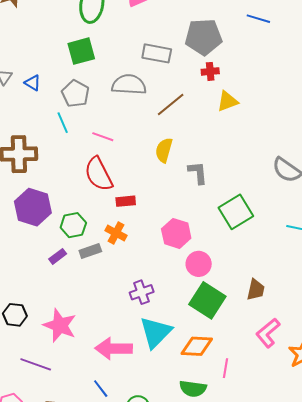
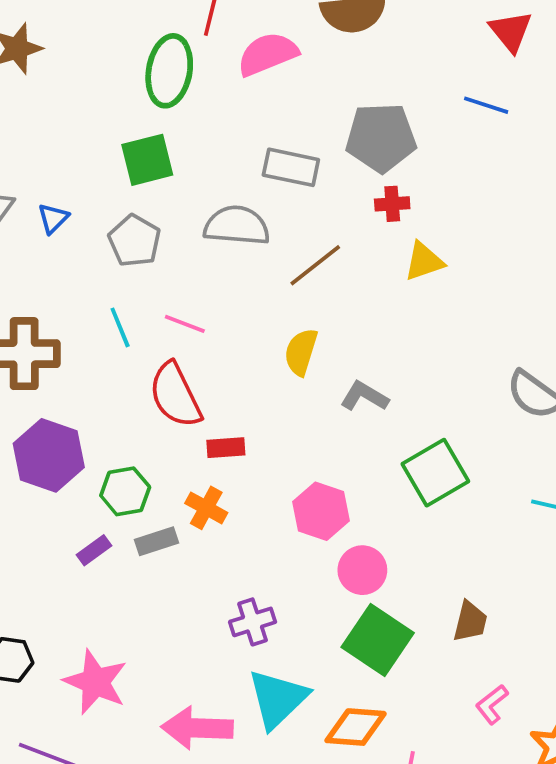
blue triangle: (33, 83) -> (53, 218), turned 42
cyan line: (63, 123) -> (120, 327), moved
gray L-shape: (198, 173) -> (364, 396), turned -55
pink L-shape: (268, 333) -> (492, 704), size x0.7

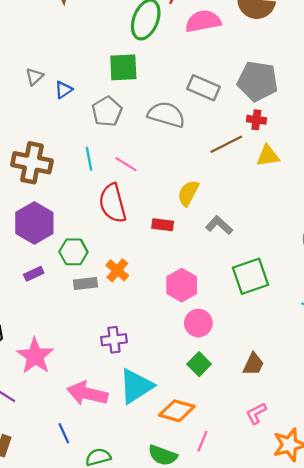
brown line: (315, 265) -> (226, 144), moved
red rectangle: (226, 448) -> (163, 225), moved
purple rectangle: (94, 550) -> (34, 274), moved
purple cross: (253, 622) -> (114, 340), moved
green square: (378, 640) -> (199, 364), size x0.6

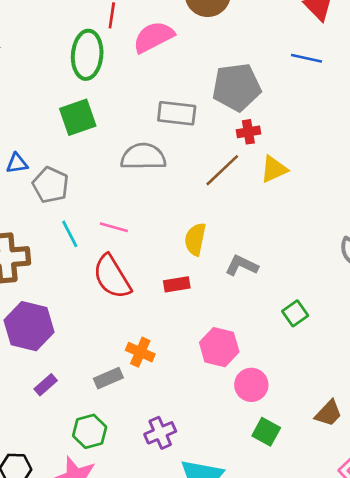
blue triangle: (64, 90) -> (17, 163), turned 42
gray pentagon: (107, 112) -> (51, 185), moved
green hexagon: (73, 252) -> (90, 431), moved
green square: (251, 276) -> (295, 313), size x0.6
brown trapezoid: (253, 364) -> (328, 413), turned 35

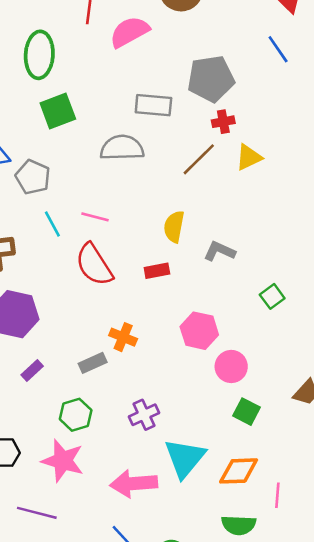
green ellipse: (87, 55) -> (39, 55), moved
blue line: (307, 58) -> (278, 49), turned 44

